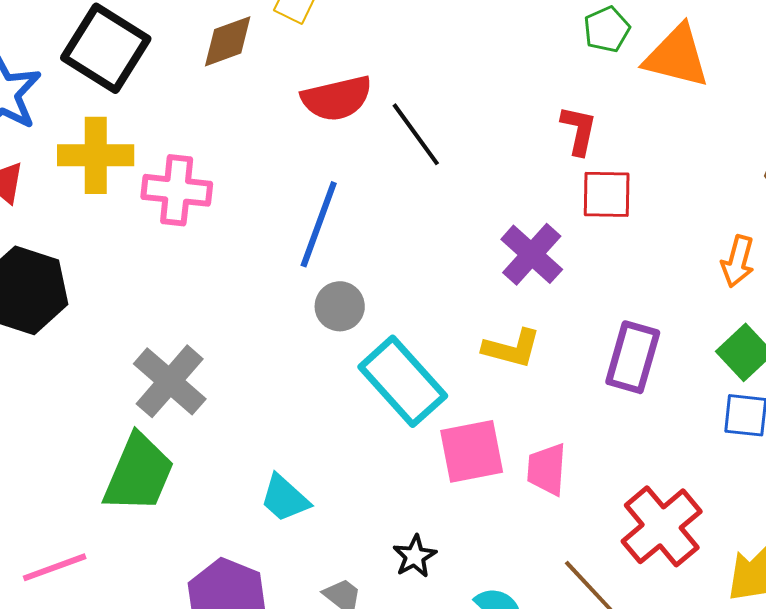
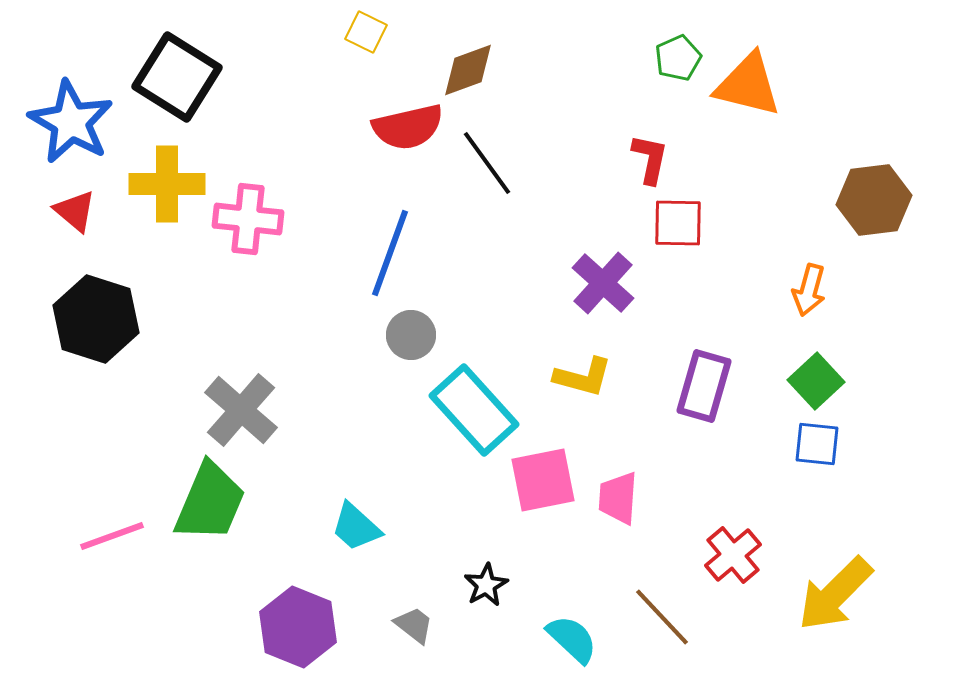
brown diamond: (228, 41) -> (468, 70), moved
red cross: (662, 526) -> (733, 555), size x0.7
pink line: (55, 567) -> (112, 536), moved

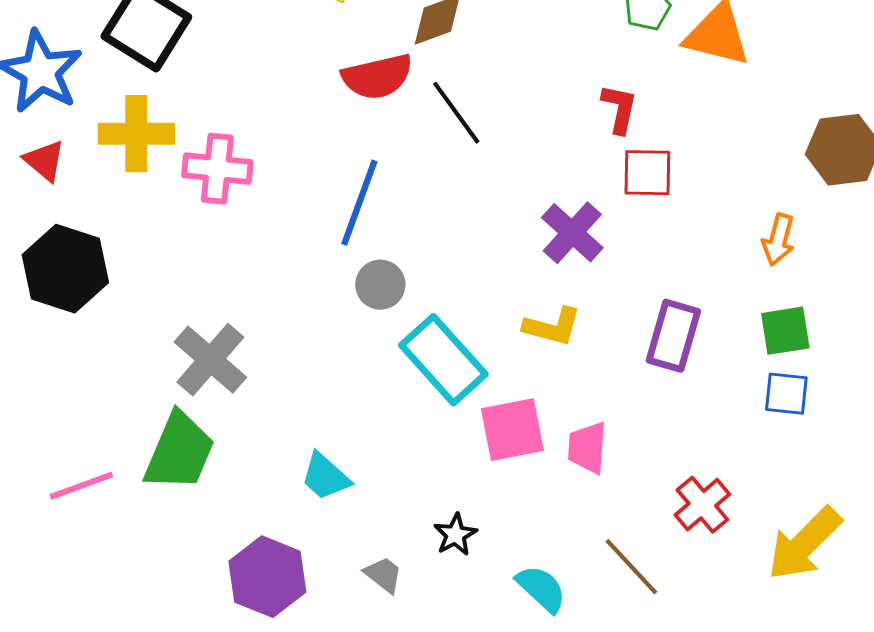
green square: (816, 381) -> (785, 331), turned 34

